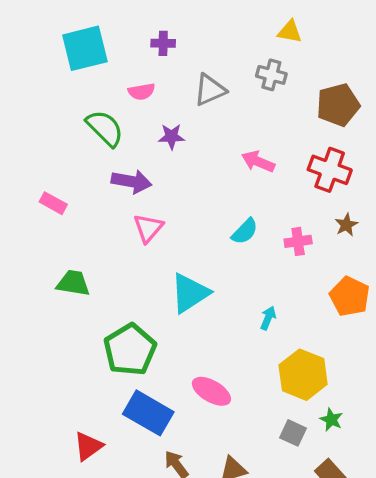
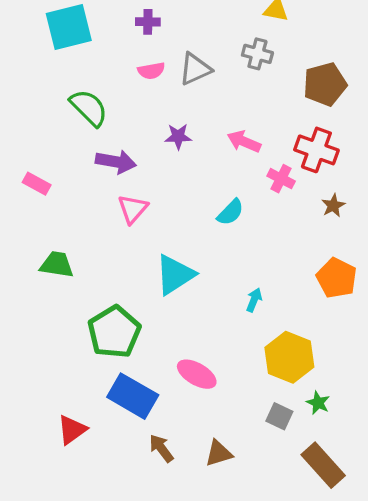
pink semicircle: (142, 92) -> (151, 71), moved
purple star: (171, 137) -> (178, 136), moved
pink cross: (298, 241) -> (281, 179), moved, turned 35

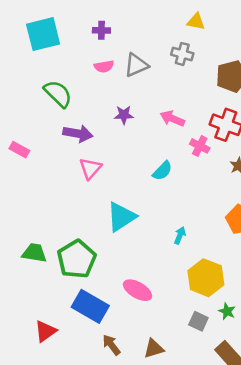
green trapezoid: (57, 265) -> (34, 253), moved

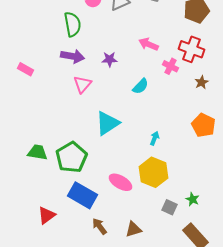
green semicircle: (58, 94) -> (72, 24), moved, turned 35
purple star: (124, 115) -> (110, 59), moved
yellow hexagon: (206, 278) -> (154, 172), moved

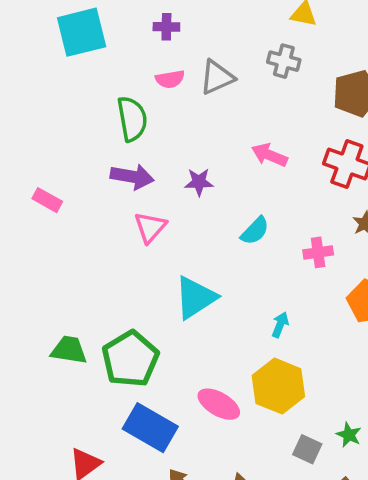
pink cross: (170, 66) -> (318, 252), moved, turned -35

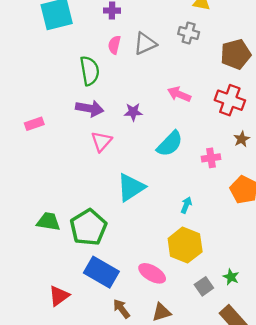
pink semicircle: (170, 79) -> (114, 45), turned 114
pink rectangle: (47, 200) -> (34, 124), turned -48
cyan semicircle: (255, 231) -> (170, 144), size x1.4
pink ellipse: (219, 404) -> (152, 273), moved
gray square: (307, 449) -> (204, 286), turned 30

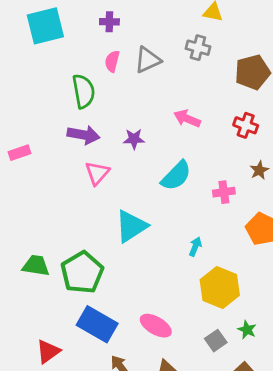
red cross: (230, 100) -> (246, 125), size x0.7
yellow hexagon: (185, 245) -> (220, 287), moved

